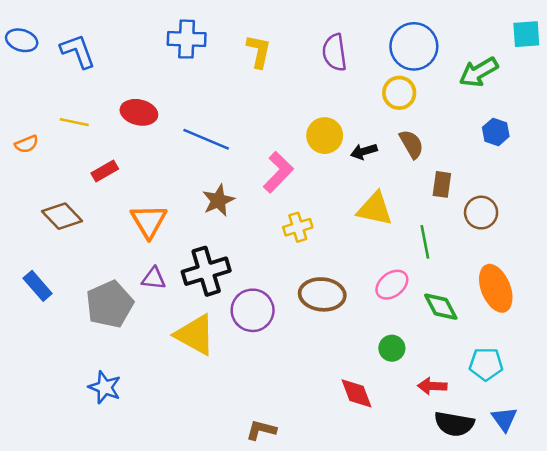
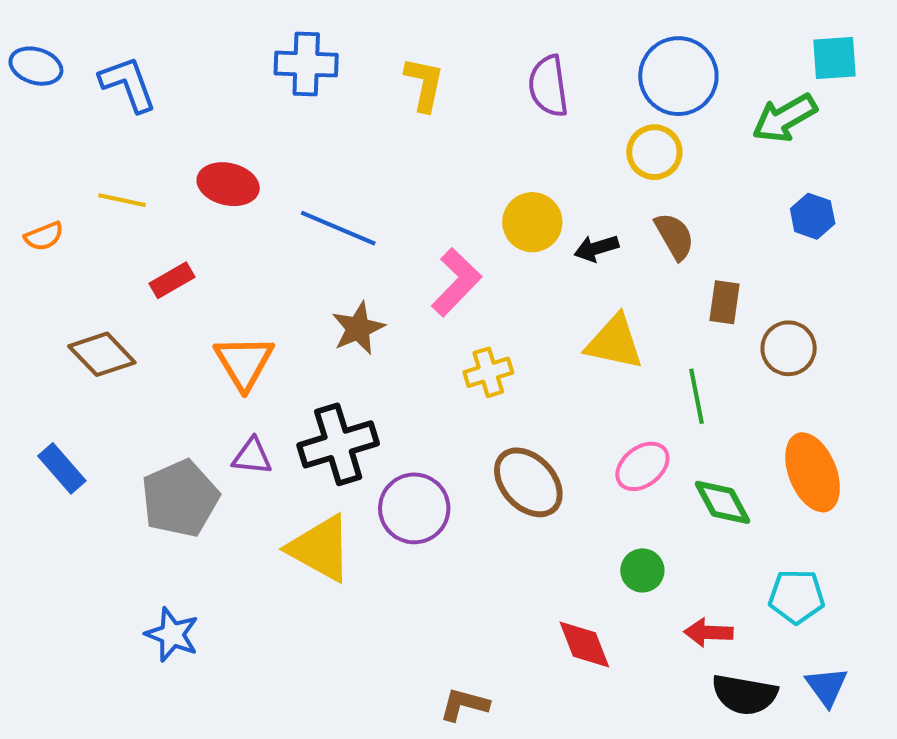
cyan square: (526, 34) -> (835, 58), moved
brown ellipse: (322, 294) -> (528, 482), turned 42
brown L-shape: (261, 430) -> (464, 705), moved

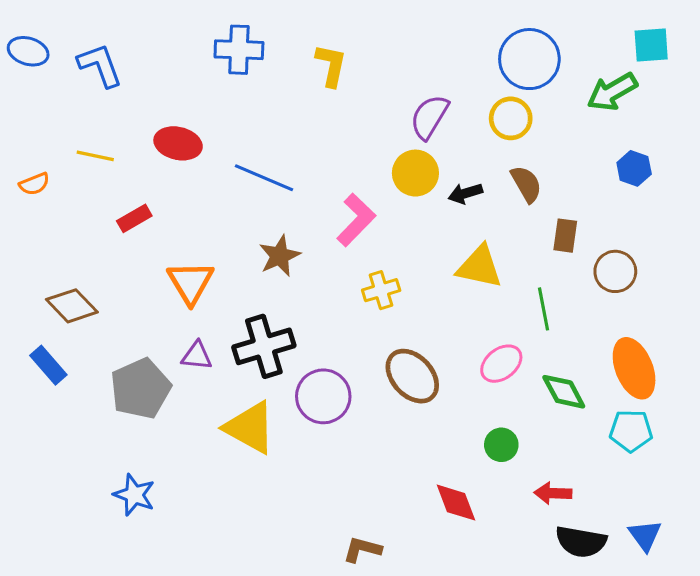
purple semicircle: (548, 86) -> (429, 117), moved, turned 39
brown diamond: (102, 354) -> (72, 306), moved
cyan pentagon: (797, 596) -> (631, 431), moved

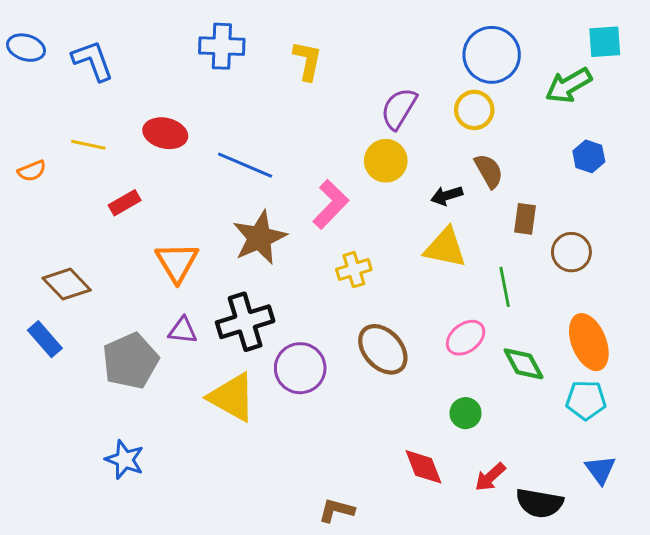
black arrow: (465, 193) -> (447, 196), moved
brown star: (280, 256) -> (260, 238), size x1.4
red arrow: (553, 493) -> (490, 477), moved, turned -44
blue triangle: (645, 535) -> (600, 470), moved

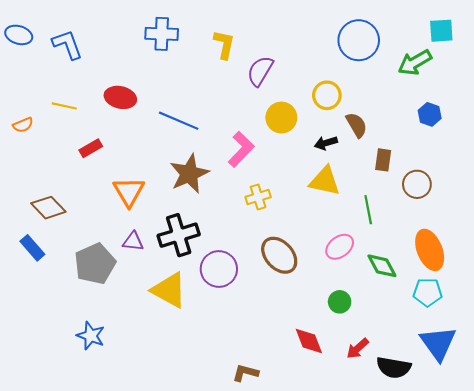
purple semicircle: (399, 109) -> (260, 71), moved
yellow circle: (474, 110) -> (327, 95), moved
blue triangle: (600, 470) -> (438, 343), size x1.6

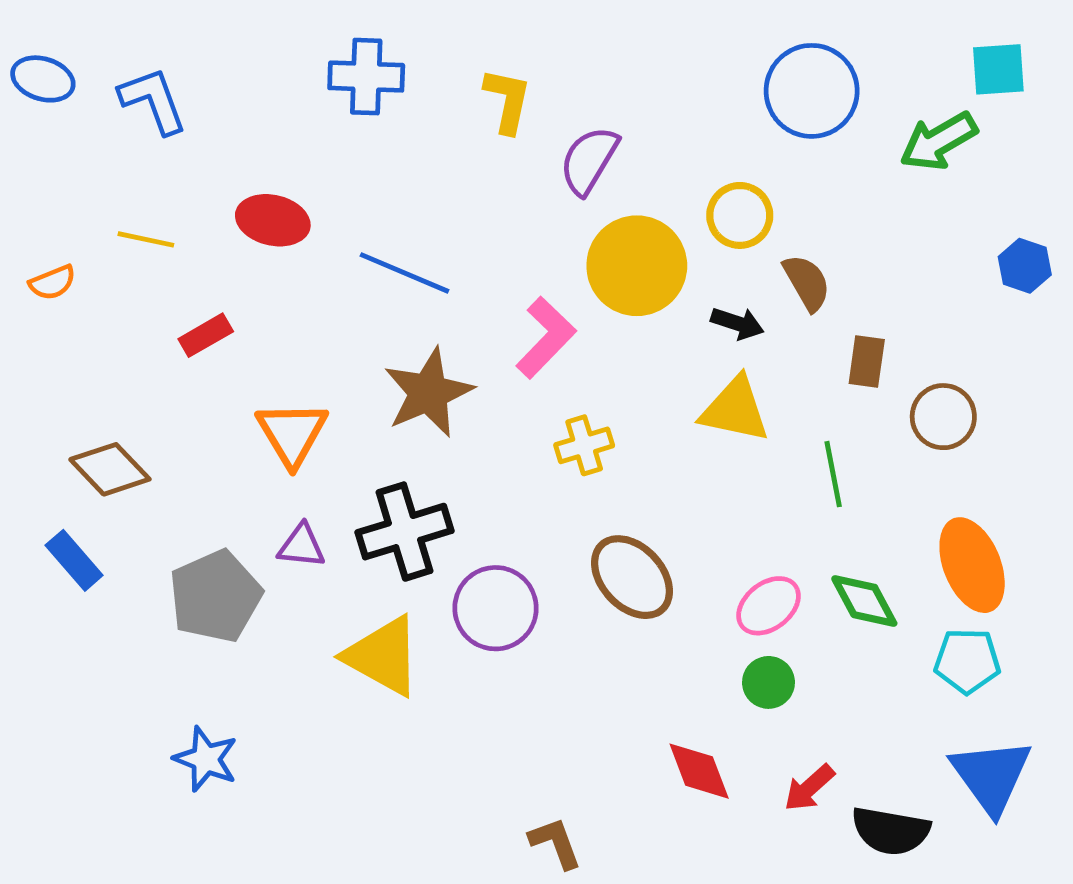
blue hexagon: (430, 114) -> (1025, 266), moved
yellow circle: (281, 118) -> (637, 266), size x1.4
black arrow: (326, 143) -> (737, 323), turned -145
pink ellipse: (340, 247) -> (768, 606), moved
brown L-shape: (245, 373) -> (555, 843), turned 55

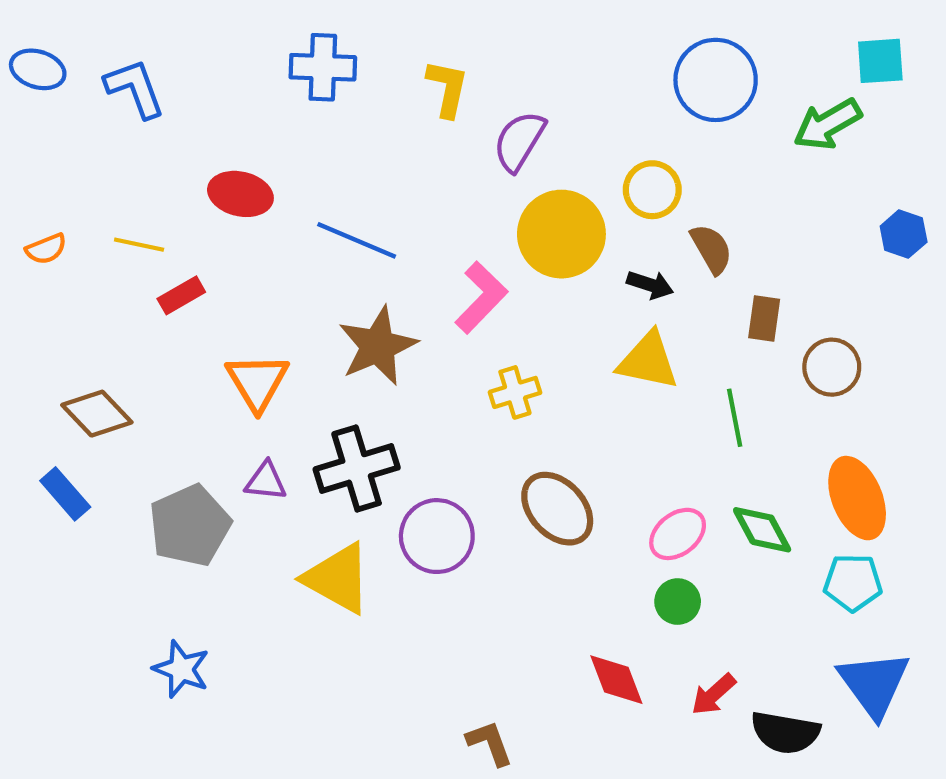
yellow line: (146, 239) -> (139, 245), moved

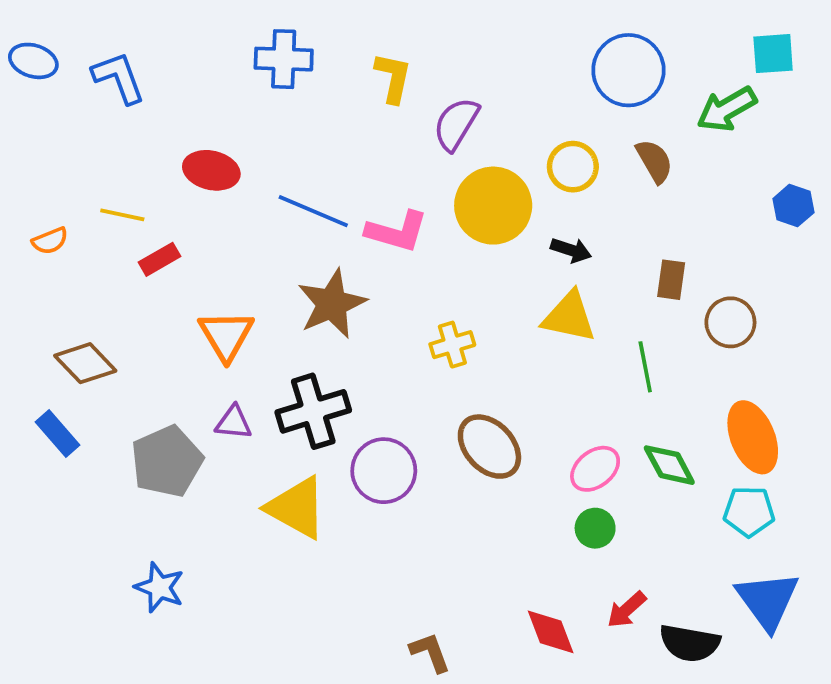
orange semicircle: (46, 249) -> (50, 241), moved
brown semicircle: (711, 249) -> (654, 161), moved
pink L-shape: (481, 297) -> (397, 232), moved, turned 62
red diamond: (616, 680) -> (551, 632), moved

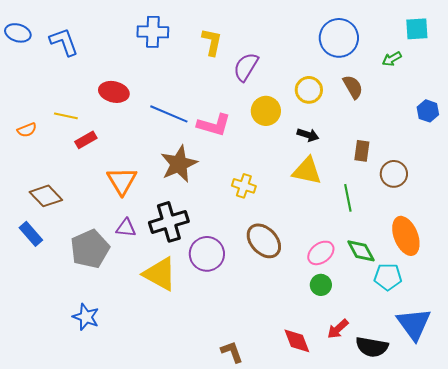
green arrow: (727, 109) -> (392, 59), size x0.6
yellow circle: (493, 206) -> (266, 111), size x0.7
yellow cross: (452, 345) -> (244, 186), turned 35
cyan pentagon: (749, 511) -> (388, 277), moved

